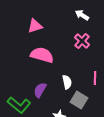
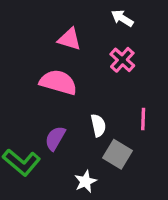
pink triangle: (35, 26) -> (70, 39), moved, turned 35

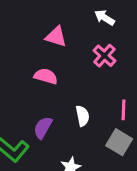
pink semicircle: (58, 82) -> (46, 76), size x0.7
gray square: (118, 154) -> (119, 142), moved

